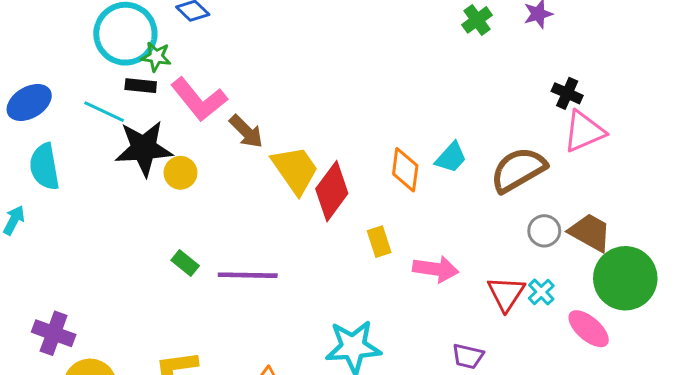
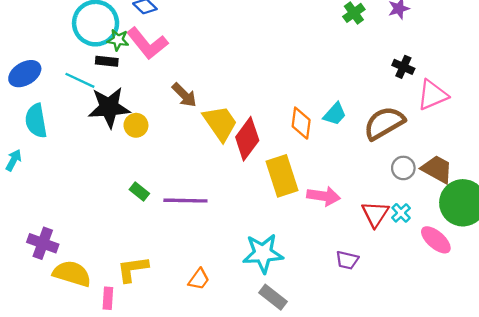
black cross: (567, 93) -> (403, 67), moved
pink L-shape: (199, 99) -> (147, 43), moved
yellow rectangle: (379, 242) -> (282, 176), size x1.8

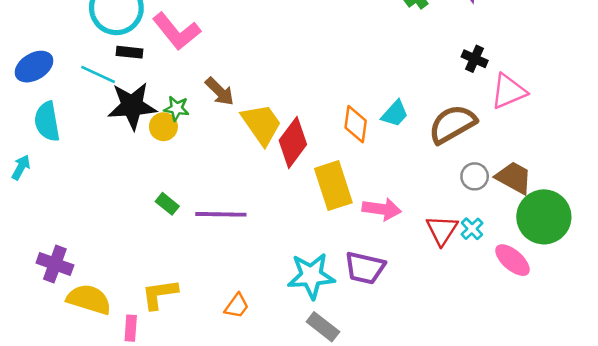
green star: (118, 40) -> (176, 108), moved
purple trapezoid: (347, 260) -> (365, 268), moved, size x1.5

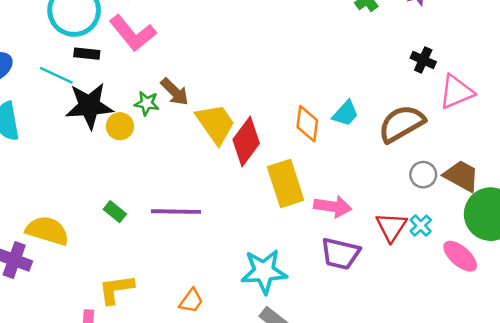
green star: (176, 108) -> (147, 103), moved
green rectangle: (167, 204) -> (115, 212), moved
purple trapezoid: (365, 268) -> (340, 254), moved
yellow semicircle: (89, 299) -> (47, 231), moved

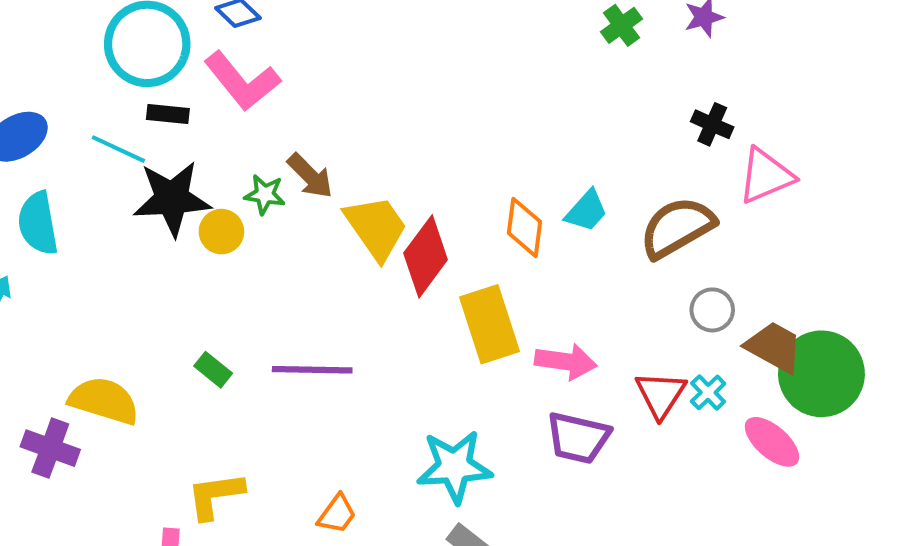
brown trapezoid: (461, 176) -> (774, 347), moved

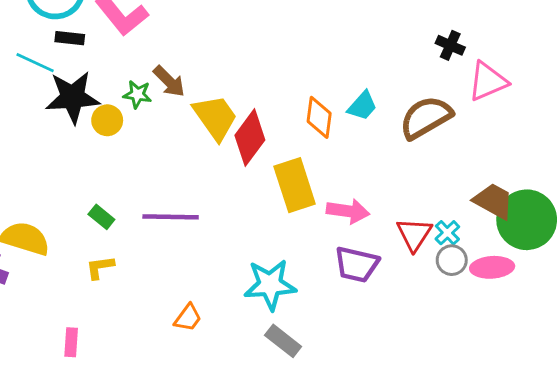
gray circle: (712, 310) -> (452, 260), moved
pink ellipse: (772, 442) -> (492, 267), turned -45
yellow L-shape: (215, 495) -> (100, 267), moved, size x0.7

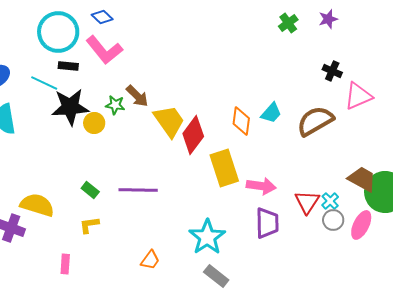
purple trapezoid: (357, 264) -> (267, 223), turned -104
pink ellipse: (492, 267) -> (361, 225), turned -60
cyan star: (270, 285) -> (207, 237), turned -30
pink rectangle: (71, 342) -> (65, 264), moved

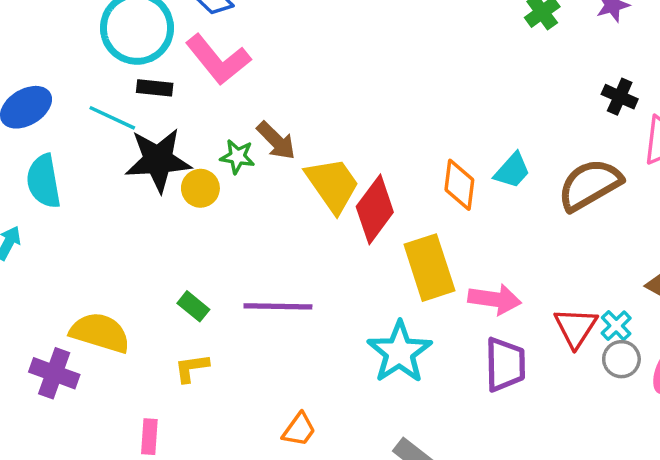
cyan star: (207, 237) -> (399, 352), moved

